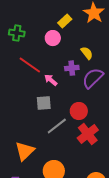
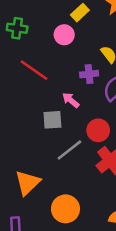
pink arrow: (51, 80) -> (71, 100), moved

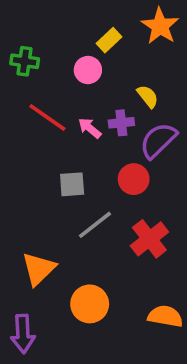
pink arrow: (71, 100) -> (90, 128), moved
red circle: (98, 130) -> (134, 179), moved

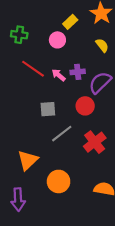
yellow semicircle: (148, 96) -> (102, 45), moved

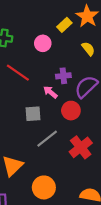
yellow rectangle: (70, 22) -> (64, 25), moved
pink arrow: (59, 75) -> (50, 92), moved

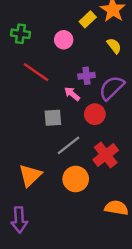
orange circle: (44, 187) -> (76, 179), moved

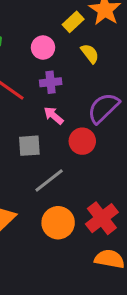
yellow semicircle: (114, 46) -> (90, 54), moved
purple cross: (86, 76) -> (51, 82), moved
red cross: (106, 155) -> (102, 218), moved

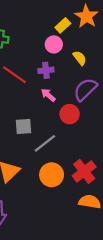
pink circle: (43, 48) -> (54, 44), moved
yellow semicircle: (90, 54) -> (80, 58), moved
gray square: (29, 146) -> (23, 126), moved

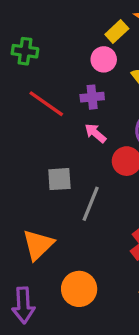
gray line: (45, 143) -> (91, 204), turned -30
orange circle: (52, 175) -> (79, 289), moved

